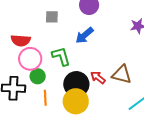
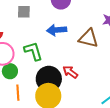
blue arrow: (84, 35) -> (57, 30), turned 36
brown triangle: (122, 75) -> (88, 38), moved

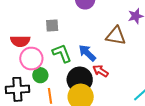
gray square: (24, 12) -> (52, 26), moved
blue arrow: (57, 30) -> (87, 53), moved, turned 54

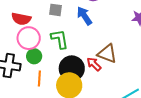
brown triangle: (116, 36) -> (107, 54), moved
blue arrow: (87, 53) -> (84, 16), moved

